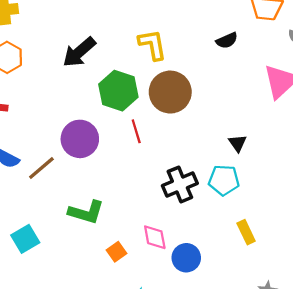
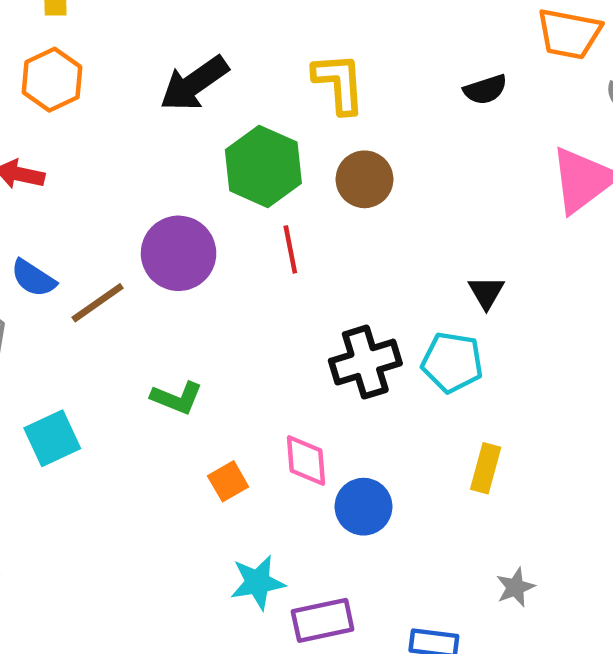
brown circle: (170, 92) -> (365, 179), size x0.7
green L-shape: (86, 212) -> (177, 398), size x0.7
yellow rectangle: (246, 232) -> (486, 468), turned 35

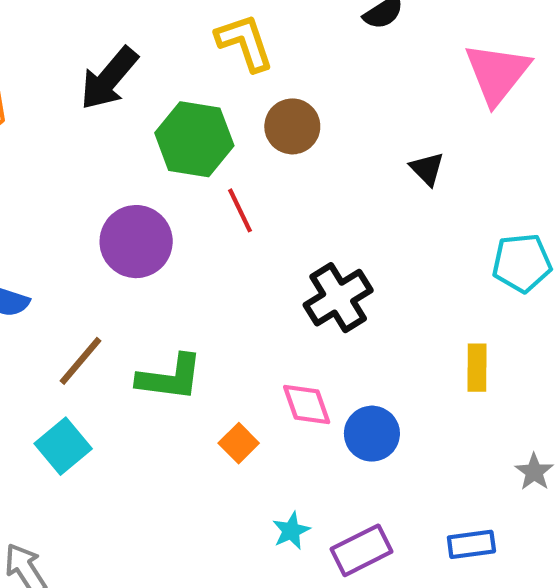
black triangle: (486, 292) -> (427, 169), moved
brown line: (98, 303) -> (81, 361), moved
cyan pentagon: (452, 362) -> (522, 263), moved
green L-shape: (177, 398) -> (170, 378), size x1.4
cyan star: (258, 582) -> (291, 531), size x0.7

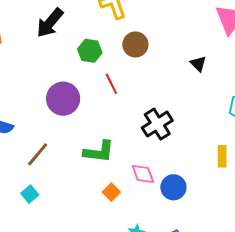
green hexagon: (194, 139) -> (90, 51), size x0.7
green L-shape: (170, 378) -> (99, 152), moved
cyan square: (63, 446) -> (30, 194), size x0.7

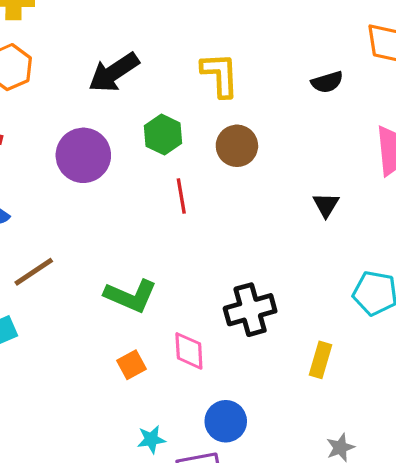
purple circle: (63, 99) -> (83, 155), moved
black cross: (157, 124) -> (250, 310), moved
blue circle: (173, 187) -> (226, 421), moved

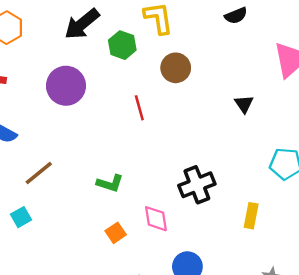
green hexagon: (163, 135) -> (122, 45), moved
green L-shape: (131, 296) -> (110, 183), size x0.7

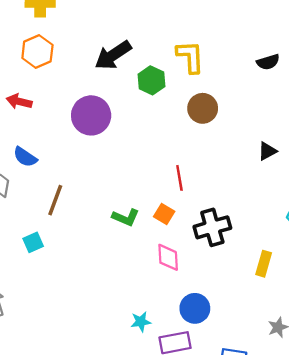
black triangle: (244, 104) -> (267, 151), turned 30
red line: (139, 108) -> (179, 178), moved
brown line: (39, 173) -> (55, 200), turned -36
orange square: (116, 233) -> (164, 214), moved, turned -30

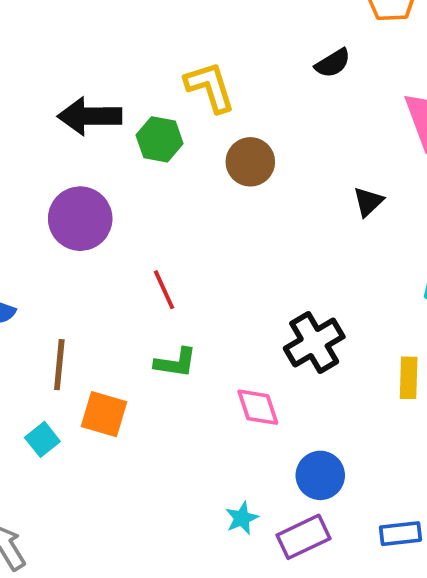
black arrow: (113, 55) -> (90, 116), turned 48
red line: (179, 178) -> (164, 290), moved
orange square: (164, 214) -> (104, 414), moved, size x1.4

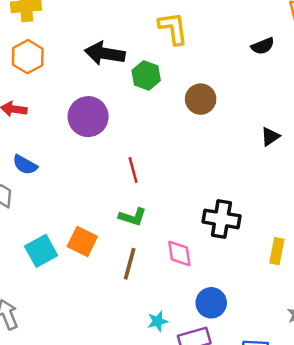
yellow L-shape: (210, 87) -> (173, 28), moved
black cross: (314, 343) -> (221, 219), turned 30
brown line: (59, 365) -> (130, 264), moved
cyan square: (42, 439) -> (41, 251), size x1.5

